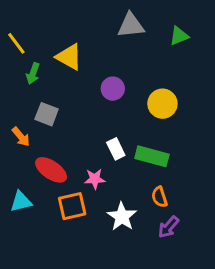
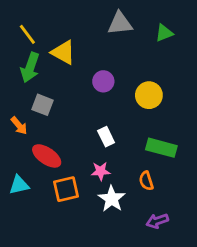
yellow line: (16, 43) -> (27, 34), moved
green arrow: (33, 74) -> (30, 68), size x1.5
green rectangle: (152, 156) -> (161, 148), moved
pink star: (95, 179) -> (101, 171), moved
purple arrow: (168, 227) -> (157, 221), moved, turned 30

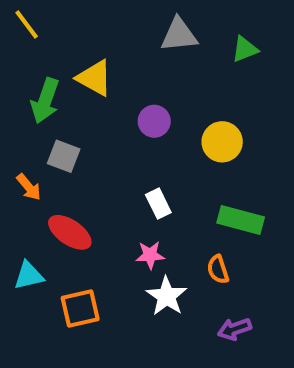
yellow line: (27, 34) -> (27, 25), moved
orange square: (66, 189) -> (80, 308), moved

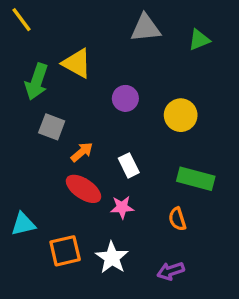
orange arrow: (29, 187) -> (82, 152), moved, turned -90
red ellipse: (70, 232) -> (83, 189), moved
white star: (167, 296) -> (112, 258), moved
purple arrow: (234, 329) -> (171, 271), moved

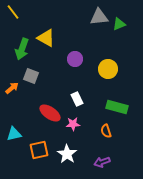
gray triangle: (145, 28) -> (99, 17), moved
orange arrow: (82, 152) -> (12, 88), moved

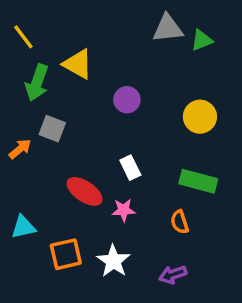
yellow line: (13, 12) -> (23, 37), moved
yellow circle: (108, 69) -> (200, 117), moved

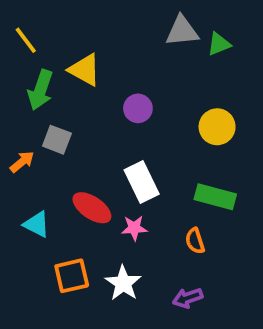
white rectangle: (130, 168) -> (142, 182), size x1.5
cyan triangle: (23, 227) -> (37, 224), moved, turned 40

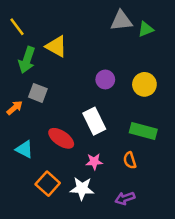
purple circle: (138, 108) -> (105, 79), moved
pink star: (134, 228) -> (94, 162), moved
orange square: (72, 276) -> (48, 184), turned -35
white star: (123, 283) -> (82, 189), turned -30

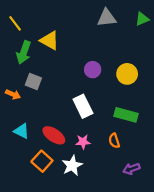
green triangle: (146, 29) -> (142, 19), moved
orange arrow: (15, 108) -> (13, 94), turned 64
red ellipse: (61, 138) -> (54, 135), moved
white star: (82, 189) -> (72, 165), turned -30
purple arrow: (125, 198) -> (131, 169), moved

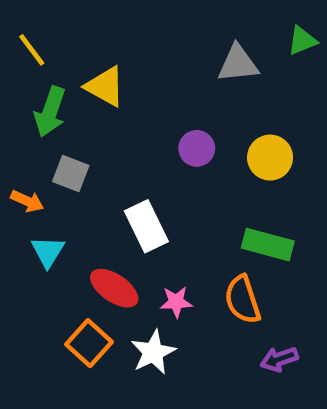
gray triangle: (107, 18) -> (238, 64), moved
white rectangle: (83, 106) -> (146, 226), moved
cyan triangle: (22, 131) -> (48, 251), moved, turned 35
orange semicircle: (114, 141) -> (243, 300), size x1.5

